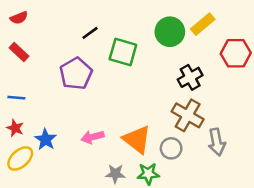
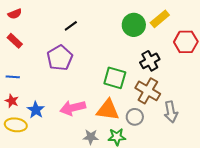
green square: (123, 52) -> (115, 78), moved
pink arrow: (92, 137) -> (73, 108), size x1.4
orange triangle: (137, 139) -> (108, 110), turned -30
yellow ellipse: (20, 159) -> (16, 125), turned 50

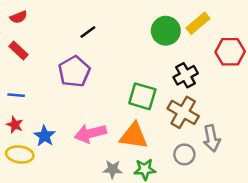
gray circle: (135, 117) -> (184, 154), moved

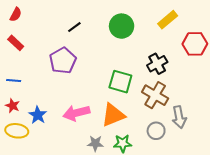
red semicircle: (19, 17) -> (16, 15), turned -40
green circle: (166, 31) -> (122, 26), moved
orange triangle: (134, 136) -> (113, 115), turned -30

